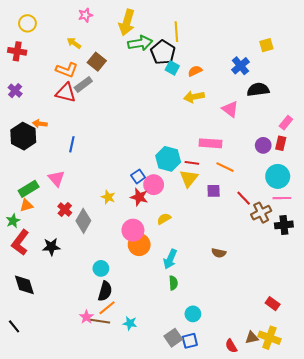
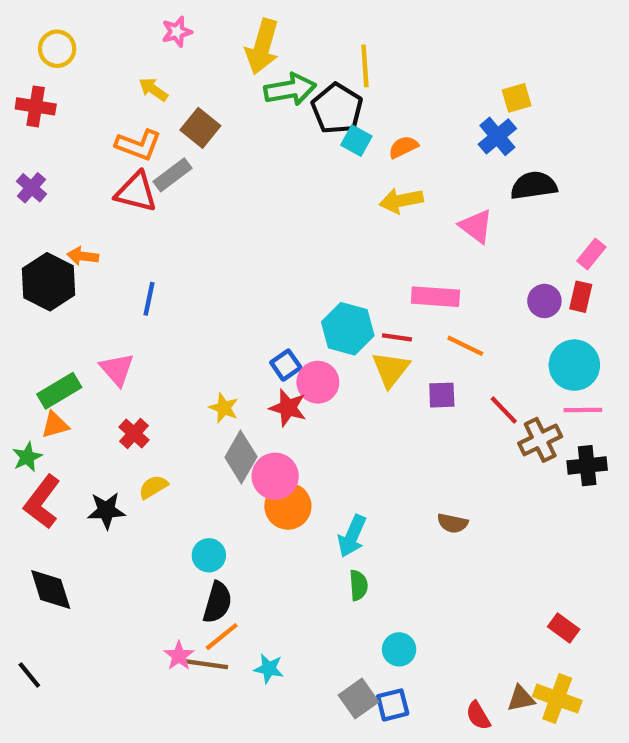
yellow square: (266, 45) -> (517, 98), moved
yellow semicircle: (164, 219) -> (153, 487), moved
gray diamond: (83, 221) -> (241, 457), moved

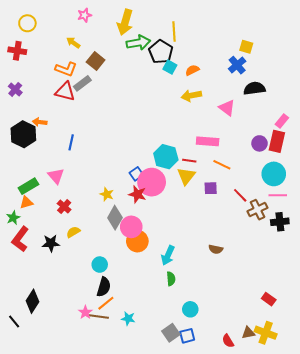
yellow square: (517, 98) -> (246, 47), turned 32
red rectangle: (581, 297) -> (277, 141), size x1.5
pink circle: (318, 382) -> (152, 182), size x1.4
black diamond: (51, 590) -> (33, 301), moved, turned 50

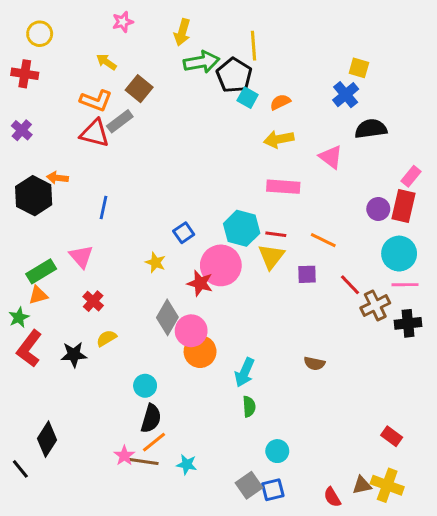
yellow arrow: (125, 22) -> (182, 32), size x0.7
pink rectangle: (208, 141) -> (283, 187), moved
blue square: (136, 174) -> (184, 233), moved
yellow star: (107, 194) -> (155, 262), moved

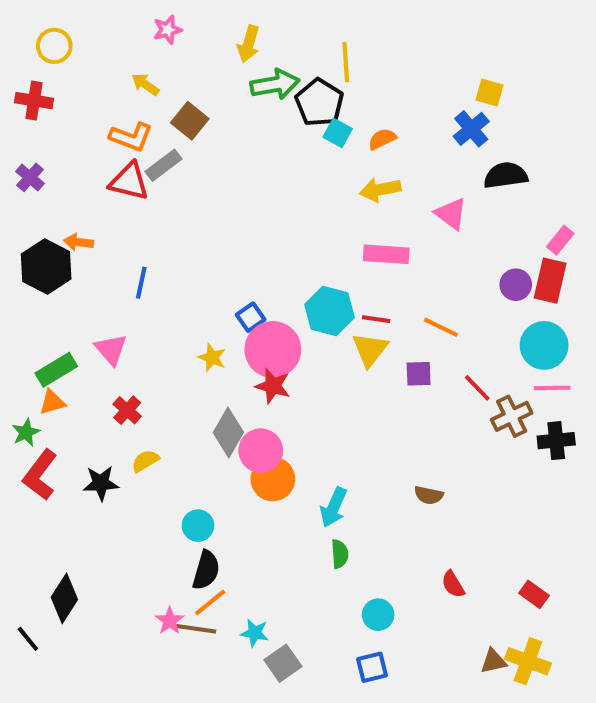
pink circle: (221, 265) -> (273, 349), moved
gray square: (249, 485) -> (283, 663), moved
red semicircle: (332, 497) -> (453, 584), moved

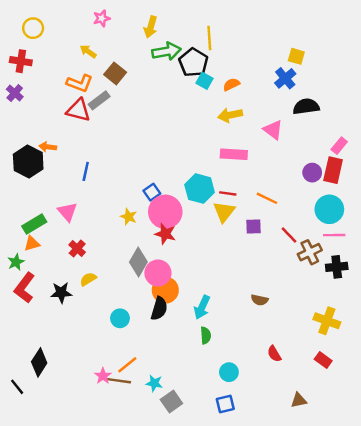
purple cross: (30, 177) -> (15, 93), moved
black semicircle: (206, 570) -> (159, 308), moved
yellow cross: (528, 661) -> (327, 321), moved

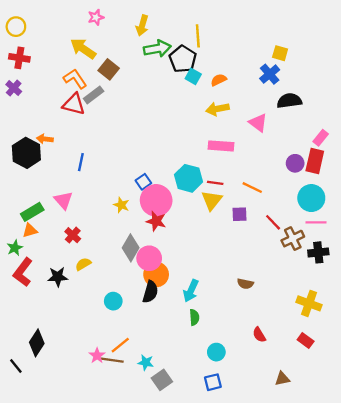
yellow circle: (33, 28) -> (16, 27), moved
yellow arrow: (88, 51) -> (83, 49), size x1.6
orange L-shape: (80, 83) -> (75, 79), turned -145

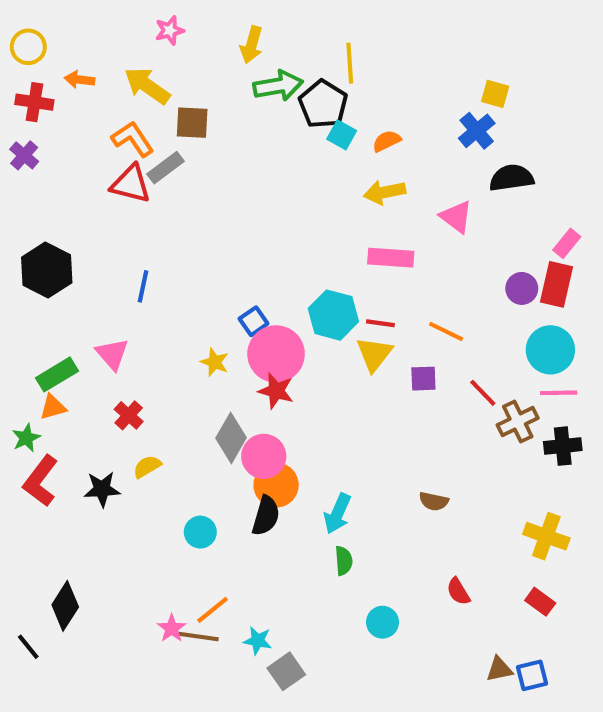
brown square: (109, 69) -> (192, 123), turned -36
orange arrow: (45, 139) -> (79, 80), moved
blue square: (213, 382) -> (532, 675), moved

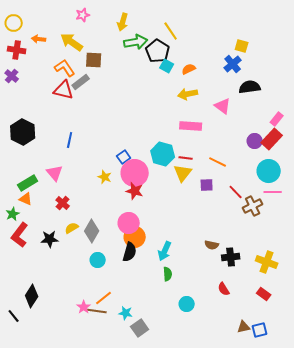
yellow line: (350, 63) -> (171, 31), turned -30
red rectangle: (557, 284) -> (272, 139), turned 30
orange triangle: (53, 407) -> (26, 199), turned 40
gray diamond: (231, 438) -> (92, 231), moved
black cross: (563, 446) -> (231, 257), moved

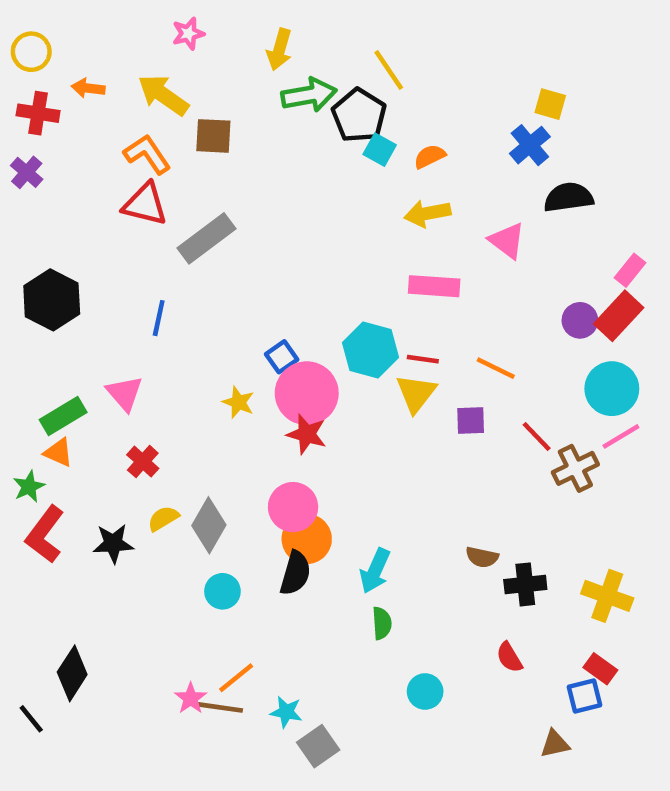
gray rectangle: (81, 82) -> (207, 238), moved, size x1.4
pink line: (273, 192) -> (621, 436), turned -30
blue square: (260, 330) -> (584, 696), moved

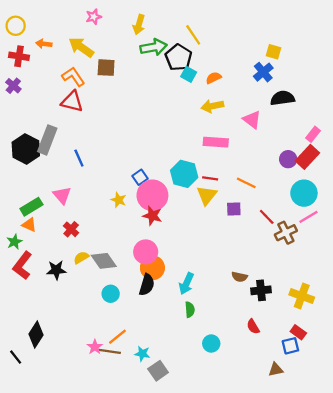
gray rectangle: (207, 238) -> (47, 140), moved, turned -32
blue line: (159, 318) -> (79, 158), turned -36
gray diamond: (209, 525) -> (104, 261), turned -65

